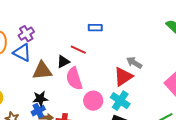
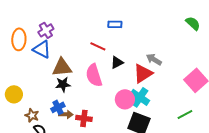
black triangle: (63, 62) -> (117, 62), moved
black star: (40, 99) -> (63, 84), moved
pink circle: (93, 101) -> (125, 99), moved

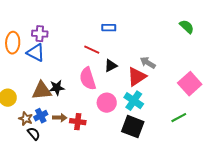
purple cross: (46, 30) -> (40, 34), turned 35
brown triangle: (62, 67) -> (42, 91), moved
pink circle: (125, 99) -> (107, 103), moved
blue cross: (58, 107) -> (41, 116), moved

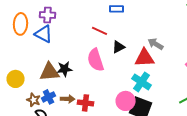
red triangle: (137, 77) -> (145, 58), turned 30
pink circle: (107, 103) -> (126, 101), moved

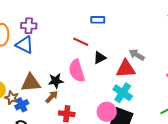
black star: (65, 69) -> (56, 81), moved
blue cross: (49, 97) -> (22, 105), moved
brown arrow: (68, 99) -> (52, 97), moved, turned -48
brown star: (34, 100) -> (12, 98), moved

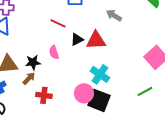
gray arrow: (137, 55) -> (114, 15), moved
red triangle: (126, 69) -> (96, 40), moved
pink semicircle: (77, 71) -> (54, 52), size x0.6

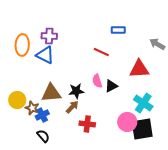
black triangle: (77, 39) -> (111, 86), moved
black square: (99, 100) -> (142, 129), turned -30

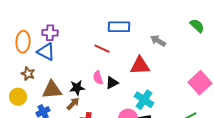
blue rectangle: (118, 30) -> (119, 27), size x1.5
brown star: (32, 108) -> (28, 74), moved

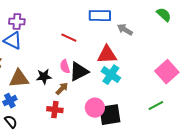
blue rectangle: (119, 27) -> (100, 16), moved
black triangle: (112, 83) -> (79, 72), size x1.5
cyan cross: (144, 100) -> (111, 75), moved
brown arrow: (73, 104) -> (62, 89), moved

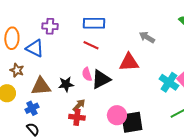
blue rectangle: (100, 16) -> (94, 23), moved
purple cross: (17, 22) -> (50, 26), moved
cyan cross: (111, 75) -> (169, 82), moved
brown arrow: (62, 89) -> (79, 105), moved

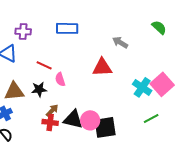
red line: (91, 45) -> (44, 65), moved
black triangle: (101, 79) -> (73, 119), moved, turned 40

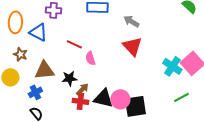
gray arrow: (120, 42) -> (131, 21), moved
red triangle: (102, 67) -> (132, 46), turned 50
black star: (39, 89) -> (69, 78), moved

